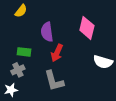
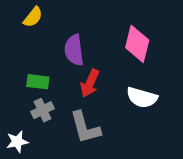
white semicircle: (103, 62) -> (142, 97), moved
gray cross: (18, 70) -> (42, 110), moved

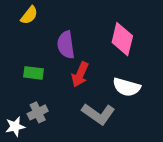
gray cross: (42, 110) -> (38, 112), moved
gray L-shape: (85, 127) -> (98, 114), moved, turned -40

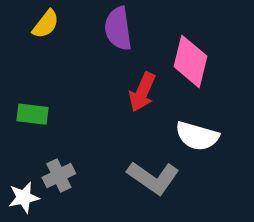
purple semicircle: (66, 45) -> (118, 29), moved
green rectangle: (33, 73) -> (33, 114), moved
red arrow: (80, 74) -> (142, 92), moved

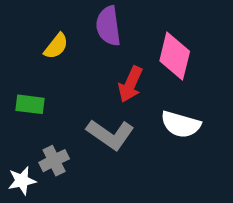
yellow semicircle: (46, 24) -> (56, 46), moved
gray L-shape: (153, 178) -> (110, 134), moved

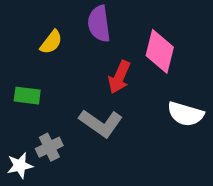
white semicircle: (181, 124) -> (186, 114), moved

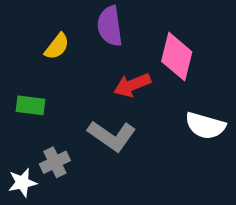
red arrow: (119, 77) -> (132, 85), turned 44

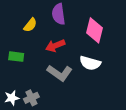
red arrow: (132, 85) -> (55, 46), moved
white semicircle: (205, 126) -> (90, 63), moved
gray cross: (55, 162) -> (31, 98), moved

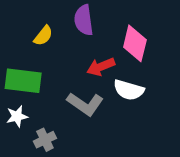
red arrow: (55, 46) -> (101, 67), moved
green rectangle: (16, 57) -> (23, 81), size x1.6
white star: (12, 98) -> (17, 116), moved

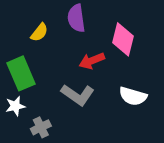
green rectangle: (23, 81) -> (21, 73), turned 60
white semicircle: (129, 90) -> (133, 96), moved

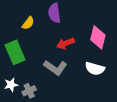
pink diamond: (123, 39) -> (98, 37), moved
white star: (15, 106) -> (11, 85), moved

